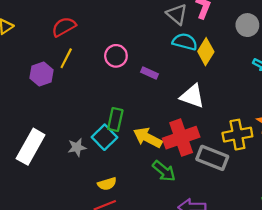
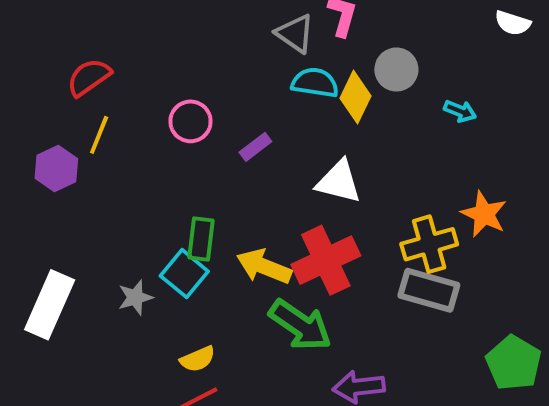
gray circle: (247, 25) -> (396, 69), moved
purple rectangle: (149, 73) -> (255, 147), turned -56
gray rectangle: (212, 158) -> (429, 290), moved
green arrow: (164, 171) -> (300, 325), size x1.4

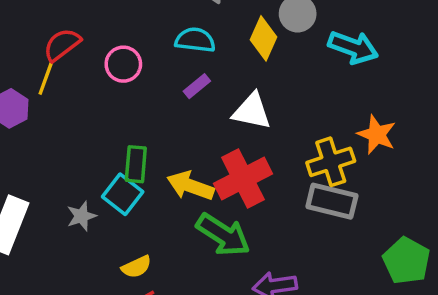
red semicircle: (89, 77) -> (62, 45), moved
cyan semicircle: (315, 83) -> (195, 40), moved
cyan arrow: (460, 111) -> (353, 47), size x1.8
purple rectangle: (255, 147) -> (197, 86), moved

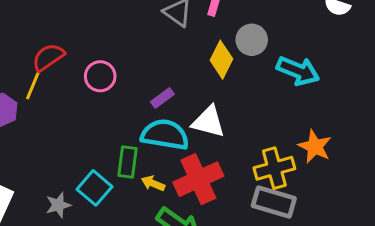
cyan semicircle: (195, 40) -> (165, 135), moved, size x1.4
green rectangle: (136, 164) -> (127, 162), moved
yellow arrow: (190, 186) -> (153, 183), size x0.6

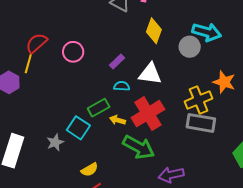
gray circle: (252, 40) -> (190, 47), moved
cyan semicircle: (165, 135) -> (122, 86), size x0.5
green rectangle: (127, 162) -> (99, 108), turned 60

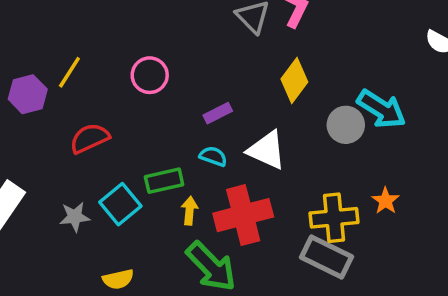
red semicircle: (36, 43) -> (90, 138), moved
orange star: (224, 82) -> (386, 201), size x0.7
yellow arrow: (118, 120) -> (190, 211), turned 63

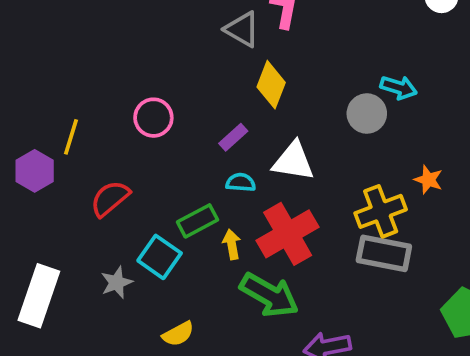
yellow diamond: (294, 81) -> (271, 85), moved
cyan arrow: (381, 109) -> (399, 87), size x0.7

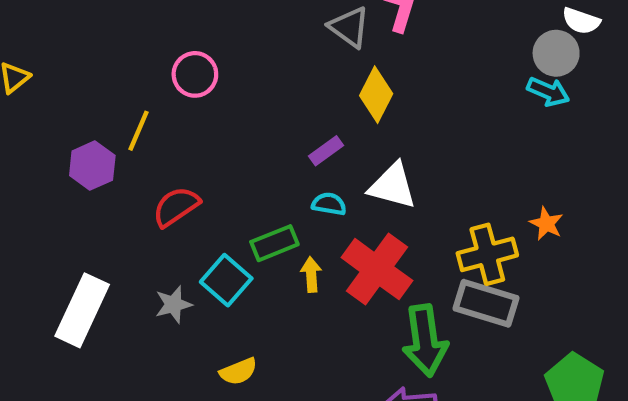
cyan arrow: (399, 87) -> (548, 92), moved
gray circle: (367, 114) -> (556, 53), moved
pink circle: (153, 118) -> (195, 74), moved
red cross: (288, 234) -> (377, 269), turned -30
green arrow: (269, 295) -> (425, 340), moved, turned 46

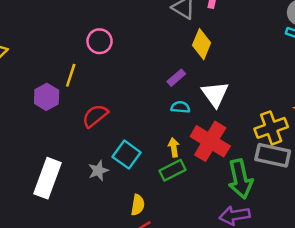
white triangle: (393, 186) -> (215, 94), turned 44
green rectangle: (274, 243) -> (172, 170), moved
yellow semicircle: (238, 371) -> (138, 205), turned -54

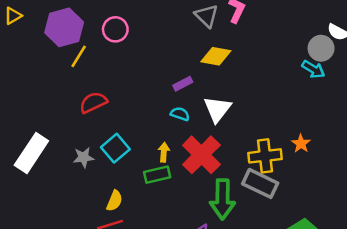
yellow diamond: (202, 44) -> (216, 56), turned 64
purple hexagon: (47, 97) -> (64, 27), moved, size x1.4

